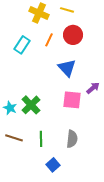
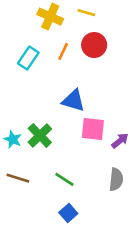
blue triangle: (67, 68) -> (73, 101), moved, turned -30
purple arrow: (93, 88) -> (120, 141), moved
green line: (41, 139) -> (64, 179), moved, turned -56
gray semicircle: (72, 139) -> (116, 179), moved

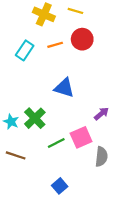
orange line: (63, 51) -> (55, 45), turned 49
pink square: (93, 129) -> (81, 137), moved, turned -30
purple arrow: (120, 141) -> (101, 114), moved
green line: (64, 179) -> (56, 143), moved, turned -60

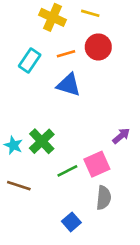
blue triangle: (64, 88) -> (69, 85), moved
gray semicircle: (101, 157) -> (104, 198), moved

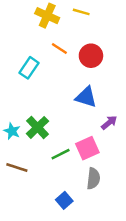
red circle: (98, 47) -> (91, 56), moved
orange line: (66, 54) -> (59, 48), turned 49
cyan rectangle: (30, 60) -> (29, 68), moved
blue triangle: (69, 85) -> (86, 97), moved

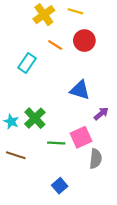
yellow cross: (47, 16) -> (44, 15), turned 30
red circle: (91, 56) -> (84, 41), moved
green line: (61, 154) -> (56, 143), turned 30
gray semicircle: (93, 178) -> (96, 159), moved

